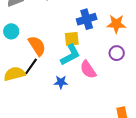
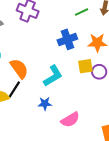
yellow square: (72, 39) -> (85, 66), moved
pink semicircle: (88, 70) -> (70, 120), moved, turned -84

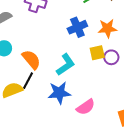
blue star: (45, 104) -> (59, 93), size x1.6

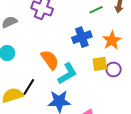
orange star: (107, 28) -> (112, 40), turned -30
orange semicircle: (31, 60) -> (50, 60), moved

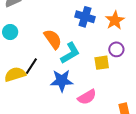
blue cross: (82, 37) -> (85, 17), turned 36
yellow square: (100, 64) -> (102, 63), moved

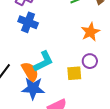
blue cross: (85, 17) -> (28, 22), moved
orange semicircle: (53, 39) -> (30, 72), moved

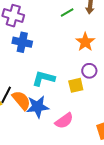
cyan L-shape: (43, 61) -> (44, 78), turned -130
orange semicircle: (30, 72) -> (21, 100), moved

